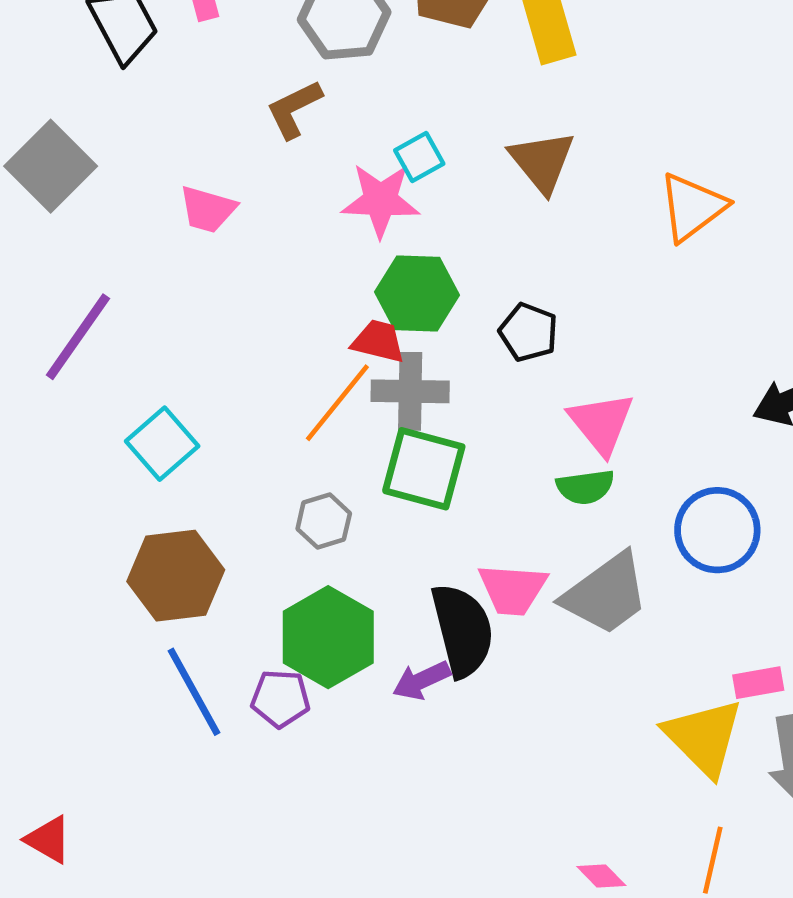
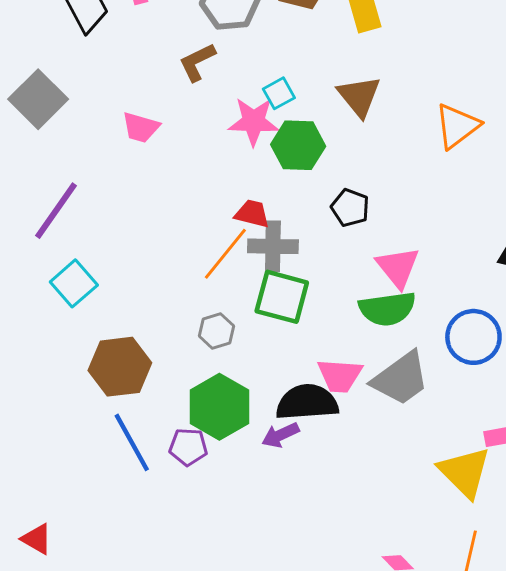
green hexagon: (417, 293) -> (298, 145), moved
cyan square: (162, 444) -> (74, 283), moved
green semicircle: (585, 487) -> (387, 309), size x1.5
black semicircle: (462, 630) -> (307, 402), turned -80

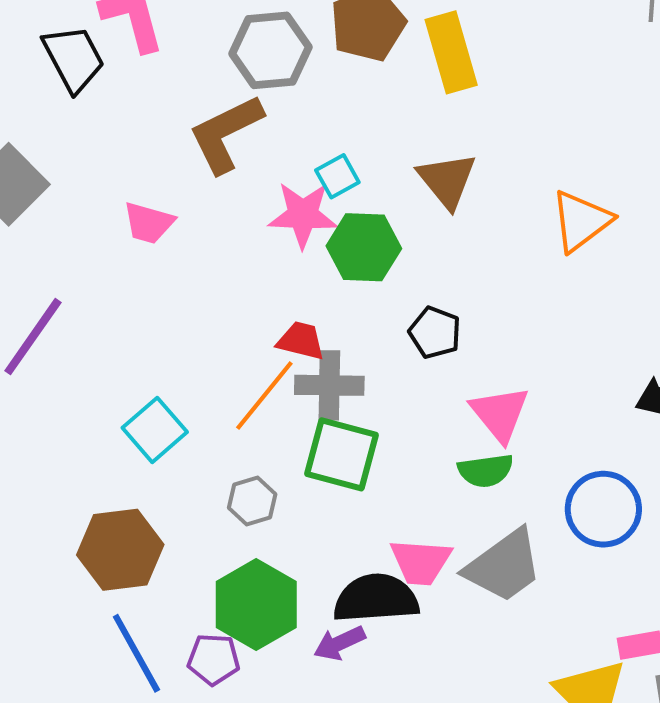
brown L-shape: (197, 62) -> (226, 134), size x1.5
cyan square: (74, 283) -> (155, 430), moved
green semicircle: (387, 309) -> (486, 471), size x0.7

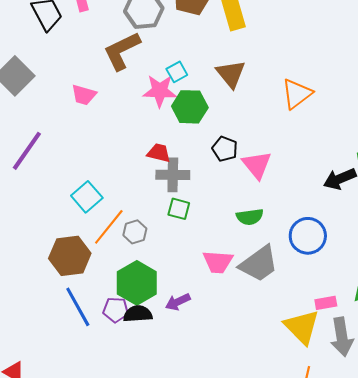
orange line: (264, 395) -> (109, 227), moved
pink triangle: (500, 414) -> (257, 165), moved
green square: (341, 454) -> (179, 209), size x0.6
black semicircle: (376, 598) -> (138, 314), moved, size x0.7

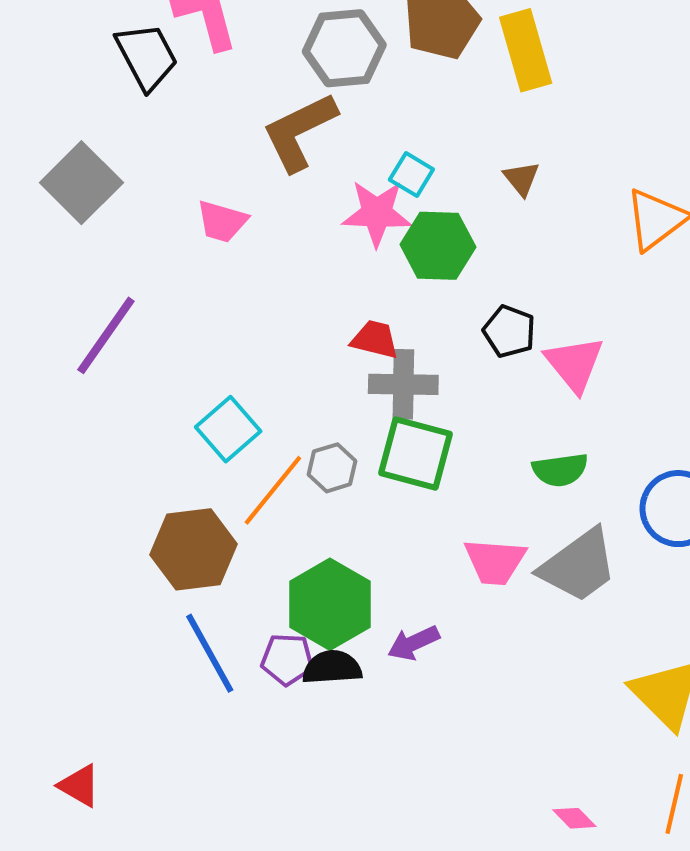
cyan square: (177, 72) -> (411, 175), turned -30
brown triangle: (231, 74) -> (521, 179), size x0.6
green square: (179, 209) -> (416, 454), size x1.6
gray hexagon: (135, 232) -> (332, 468), moved

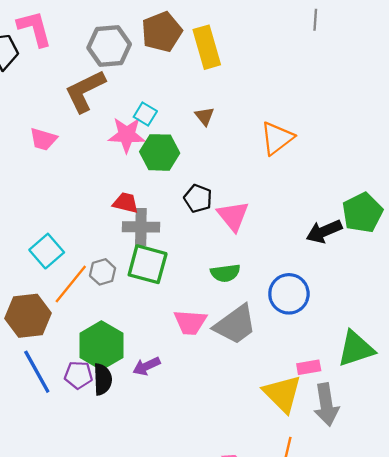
black semicircle: (332, 667) -> (103, 379), turned 92

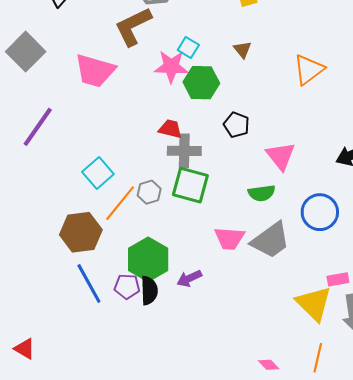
pink trapezoid: (43, 139) -> (95, 71), size x1.6
pink triangle: (233, 216) -> (281, 156), moved

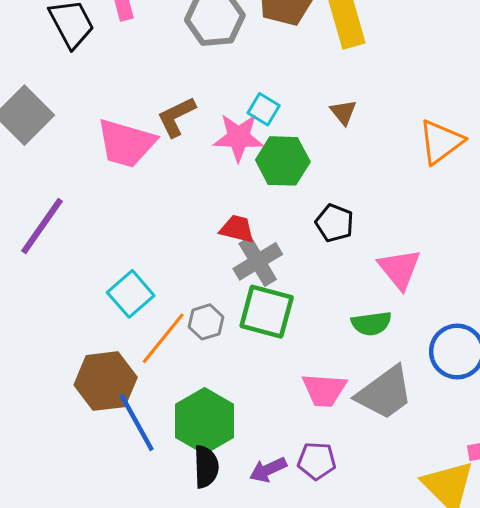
brown L-shape: (133, 26) -> (176, 117), moved, size x0.7
gray cross: (184, 151) -> (258, 261), turned -32
purple arrow: (189, 278) -> (268, 470), moved
blue line: (89, 283) -> (137, 422), moved
purple pentagon: (127, 286) -> (317, 461), moved

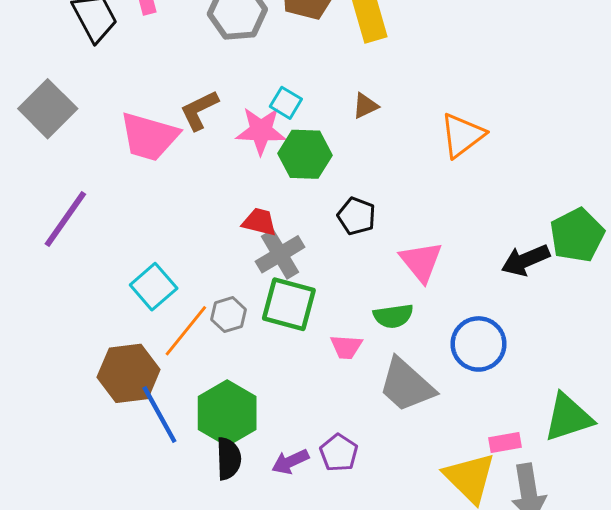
brown triangle: (343, 112) -> (365, 106), turned 44
pink trapezoid: (324, 390) -> (346, 347), moved, size x0.7
gray trapezoid: (385, 393) -> (406, 385), turned 78
purple pentagon: (317, 461) -> (339, 453), turned 30

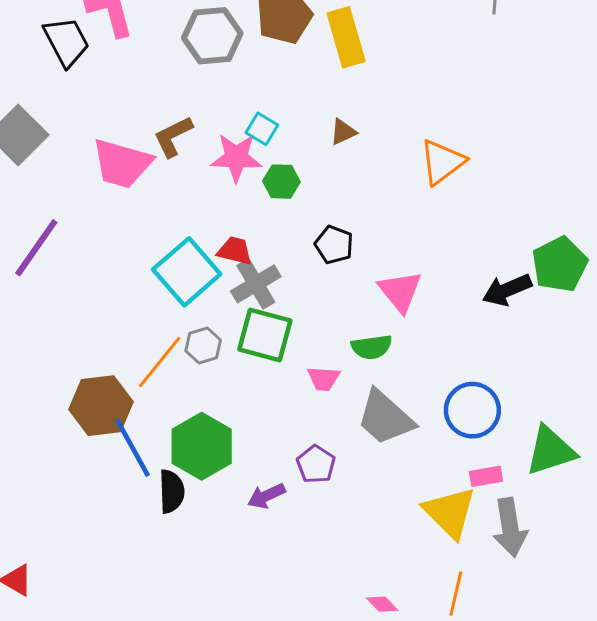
green hexagon: (305, 154) -> (281, 182), size x0.7
cyan square: (154, 287) -> (187, 272), moved, size x1.4
blue circle: (479, 344) -> (472, 410), moved
purple pentagon: (339, 453) -> (316, 464), moved
black semicircle: (229, 459) -> (172, 491), moved

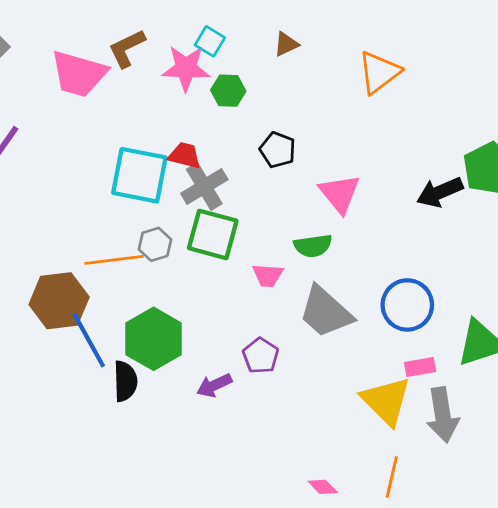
cyan square: (187, 272) -> (139, 175), turned -38
orange line: (160, 362) -> (114, 260), turned 44

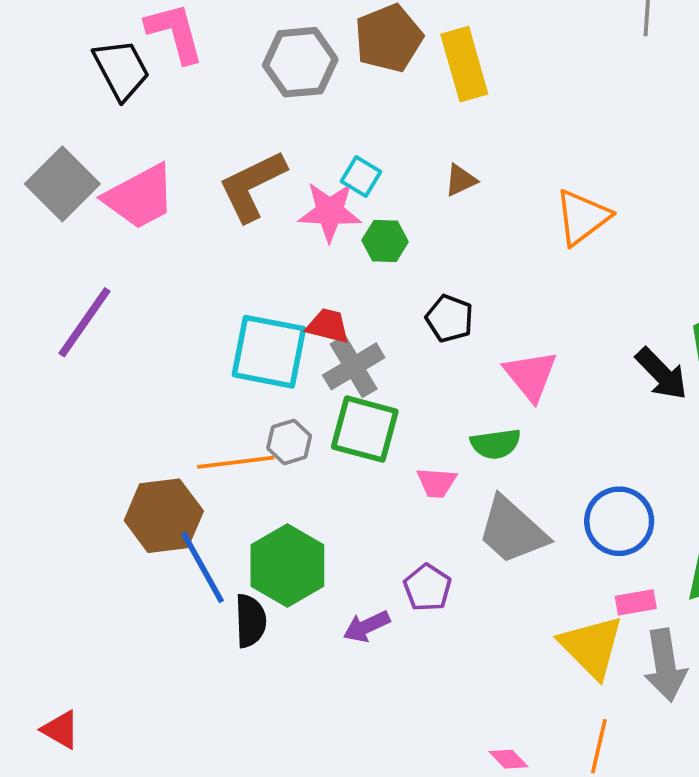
brown L-shape: (127, 48) -> (252, 186), size x1.4
pink trapezoid: (79, 74) -> (140, 197), moved, turned -44
black arrow: (440, 192) -> (662, 374), turned -111

